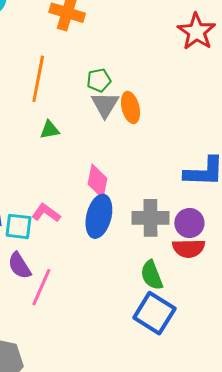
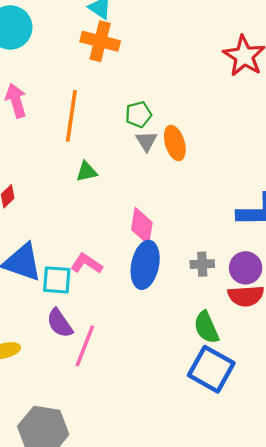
gray triangle: (105, 105) -> (146, 141), size x0.7
gray cross: (150, 218) -> (202, 264), size x0.6

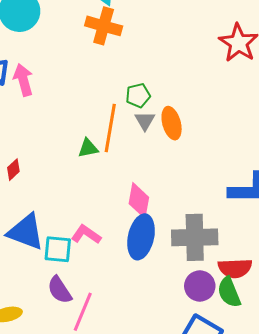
orange line: (71, 116) -> (110, 128), moved
gray cross: (202, 264) -> (195, 237), size x2.0
purple circle: (246, 268) -> (200, 286), moved
green semicircle: (206, 327) -> (229, 292), moved

